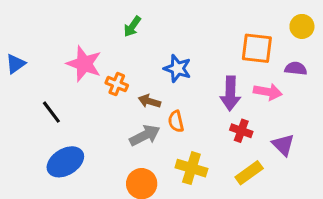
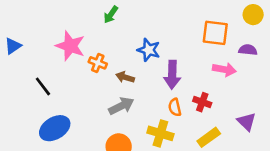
purple arrow: (230, 93) -> (172, 75), moved
orange semicircle: (176, 121) -> (175, 107), moved
purple triangle: (283, 145) -> (247, 122), moved

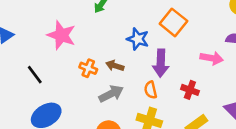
orange square: (215, 33) -> (173, 22), moved, turned 32
orange cross: (98, 63) -> (88, 68), moved
orange semicircle: (175, 107) -> (151, 90), moved

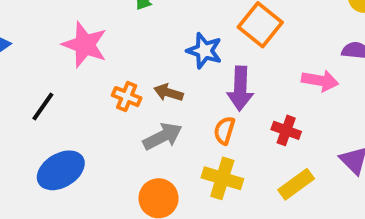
black line: (35, 75) -> (43, 107), turned 72
orange semicircle: (151, 90) -> (224, 130), turned 30

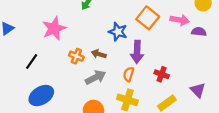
pink star: (85, 45) -> (54, 28), turned 30
pink arrow: (320, 81) -> (180, 20), moved

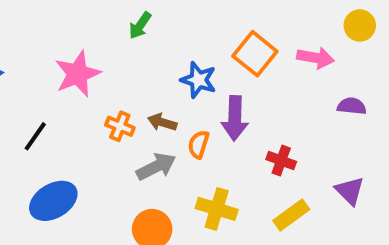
purple semicircle: (199, 32) -> (352, 106), moved
orange semicircle: (129, 74) -> (198, 144), moved

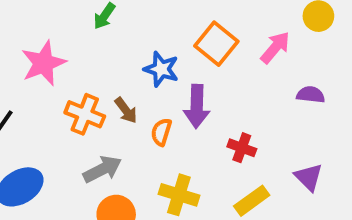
pink arrow: (315, 58) -> (275, 48), turned -60
brown arrow: (162, 122) -> (126, 110), turned -144
orange cross: (120, 126) -> (85, 114), size x1.4
gray arrow: (156, 167) -> (102, 169), moved

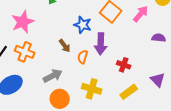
orange cross: (85, 114) -> (25, 52), moved

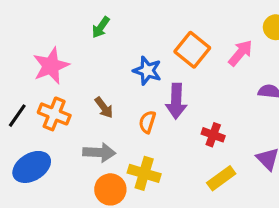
brown arrow: (65, 46) -> (104, 108), moved
gray arrow: (53, 76) -> (99, 153), turned 30
yellow cross: (92, 89) -> (144, 173), moved

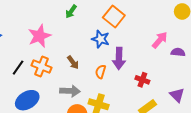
orange square: (192, 50) -> (114, 17), moved
pink arrow: (240, 53) -> (160, 40), moved

